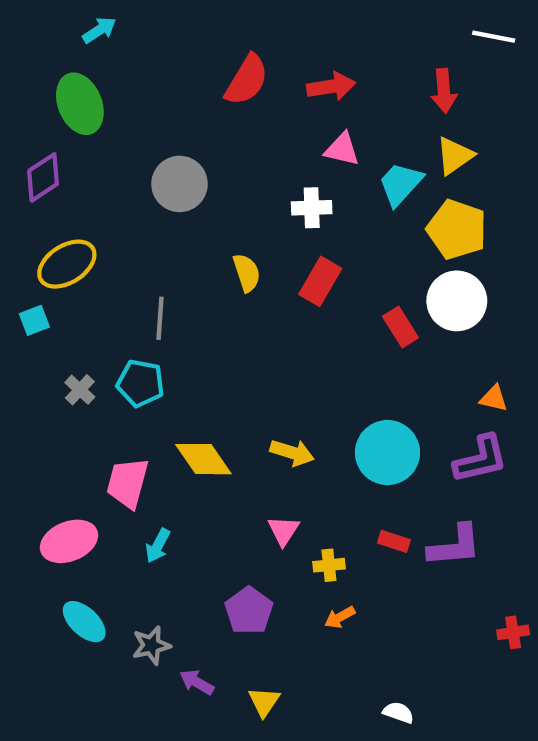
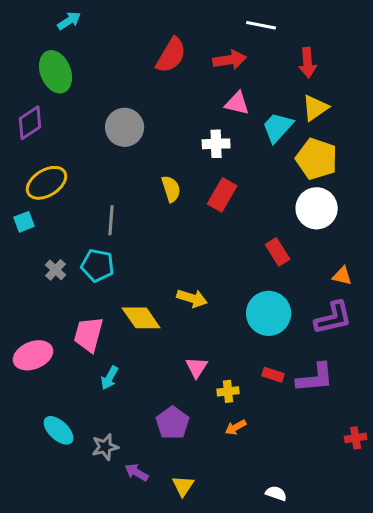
white line: (494, 37) -> (261, 25), moved
red rectangle: (400, 327) -> (278, 252), moved
yellow arrow: (292, 453) -> (192, 298), moved
pink ellipse: (69, 541) -> (33, 355), moved

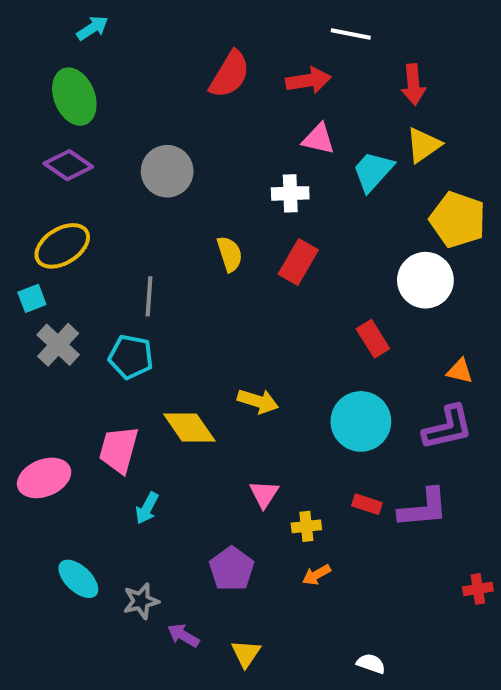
purple diamond: (30, 123) -> (68, 165), moved, turned 68
yellow pentagon: (317, 159) -> (458, 220), moved
gray cross: (56, 270) -> (58, 345), moved, size x1.5

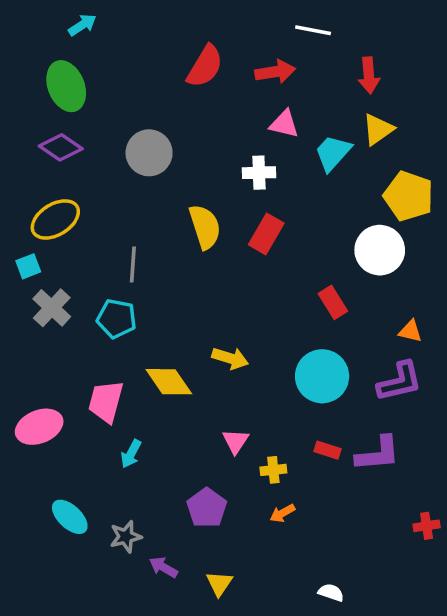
yellow semicircle: (230, 254) -> (205, 227), size x1.4

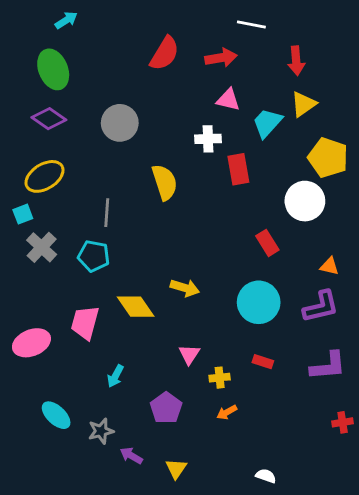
red rectangle: (266, 234) -> (238, 169), moved, turned -40
cyan arrow: (131, 454) -> (115, 376), moved
purple L-shape: (378, 454) -> (328, 366), moved

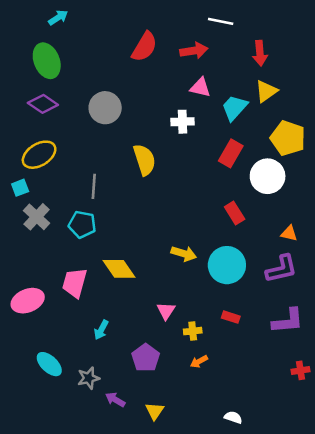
red rectangle: (238, 169) -> (231, 153), moved, turned 40
yellow arrow: (185, 288) -> (184, 254), moved

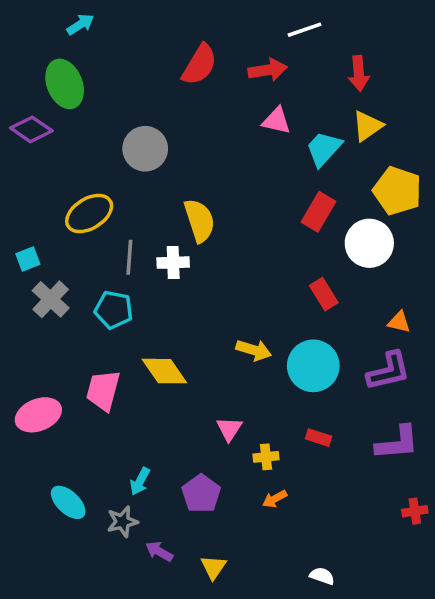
white line: (221, 21) -> (305, 30), turned -30
purple diamond: (43, 104) -> (31, 129), moved
white cross: (182, 122) -> (173, 263), moved
yellow ellipse: (39, 155) -> (89, 213), moved
cyan arrow: (101, 330) -> (140, 481), moved

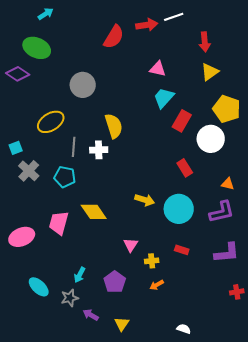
red arrow: (268, 70) -> (147, 25), moved
green ellipse: (65, 84) -> (37, 48), turned -44
cyan trapezoid: (324, 149) -> (164, 98), moved

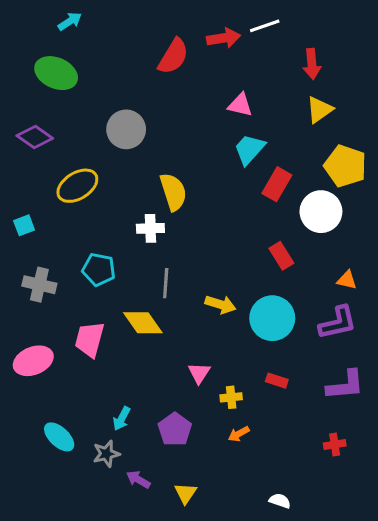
purple diamond: (18, 74) -> (35, 137), moved
gray line: (74, 147) -> (166, 283), moved
gray cross: (29, 171) -> (39, 285), moved, turned -30
red cross: (237, 292) -> (335, 445), moved

